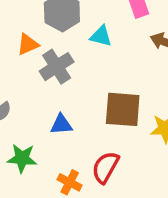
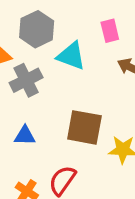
cyan triangle: (101, 36) -> (71, 56), size x1.4

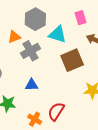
brown square: (84, 127) -> (72, 60), moved, turned -30

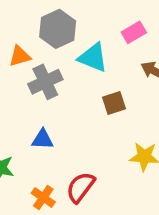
pink rectangle: (80, 18) -> (134, 32), turned 72
brown square: (72, 60) -> (114, 103), size x0.6

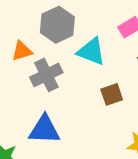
blue triangle: (43, 139) -> (44, 130), size x1.5

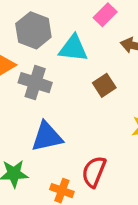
gray cross: (46, 75) -> (35, 83), turned -32

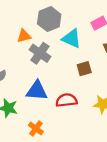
red semicircle: (94, 172) -> (66, 100), moved, turned 45

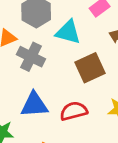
brown square: (84, 69) -> (90, 68), size x1.5

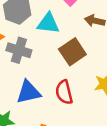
red semicircle: (74, 111) -> (64, 92), turned -80

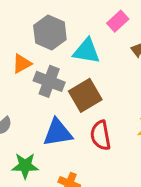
brown square: (72, 52) -> (85, 95), moved

